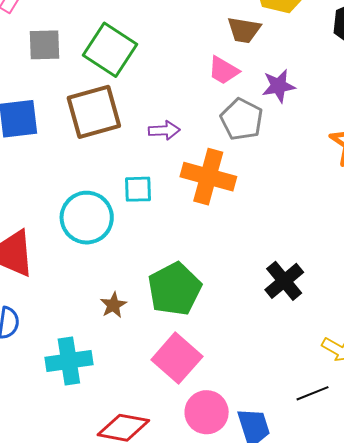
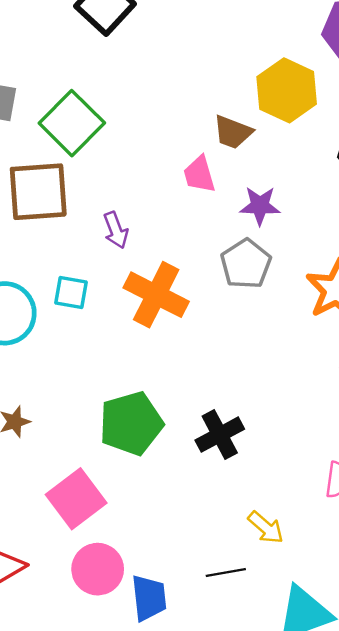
pink trapezoid: (224, 70) -> (199, 174), turned 32
gray pentagon: (242, 119) -> (246, 264), moved
purple arrow: (164, 130) -> (116, 230), turned 60
green pentagon: (175, 289) -> (131, 423), moved

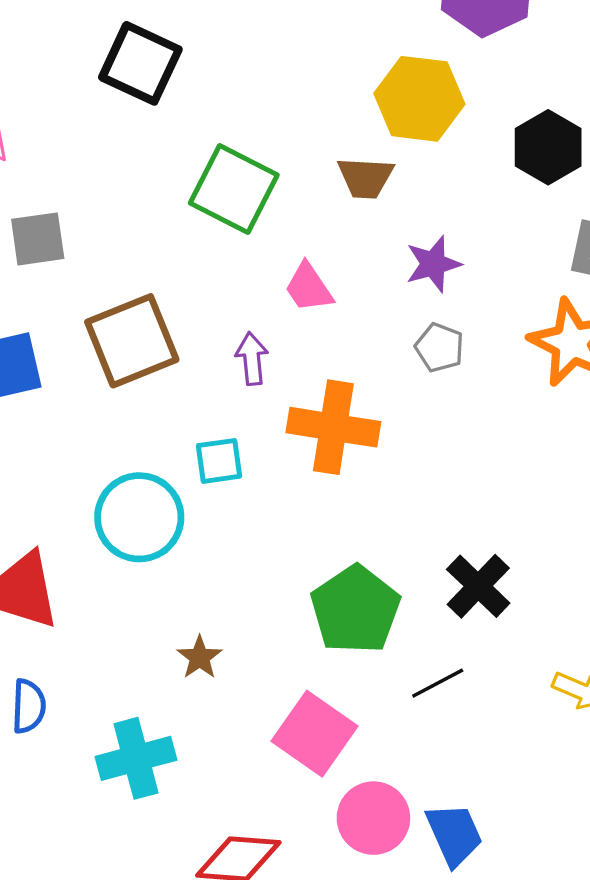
green square: (72, 123) -> (234, 189), moved
pink trapezoid: (199, 174) -> (309, 288), moved
purple arrow: (116, 230) -> (252, 359), turned -147
gray pentagon: (246, 264) -> (440, 348), size x0.7
black line: (226, 572) -> (438, 683), moved

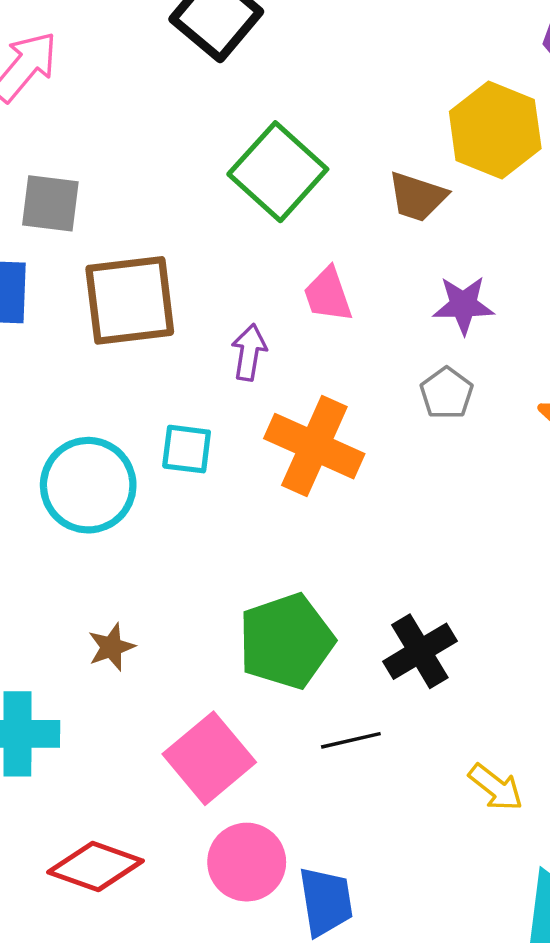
gray square: (38, 239) -> (50, 203), moved

